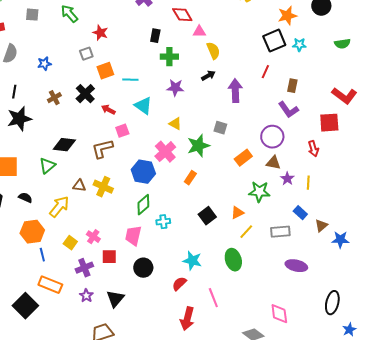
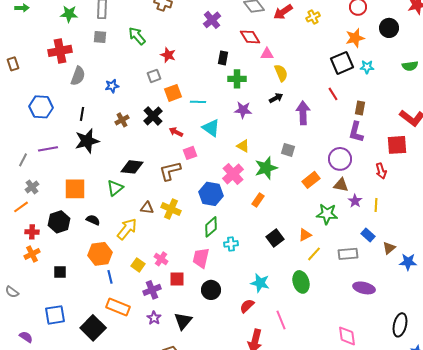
red line: (265, 72) -> (333, 94), turned -56
purple L-shape: (288, 110) -> (356, 132), turned 50

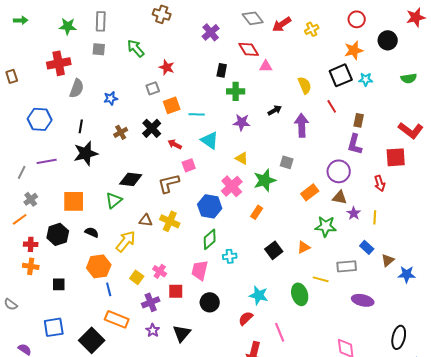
yellow semicircle: (281, 73) -> (305, 85), moved
orange cross: (32, 254) -> (31, 266), turned 35
yellow line: (314, 254) -> (321, 279), moved, turned 63

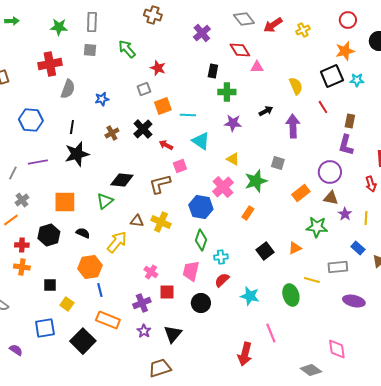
green diamond: (210, 239) -> (201, 240), turned -30
yellow square: (137, 277) -> (67, 304), moved
red semicircle: (246, 318) -> (222, 280), moved

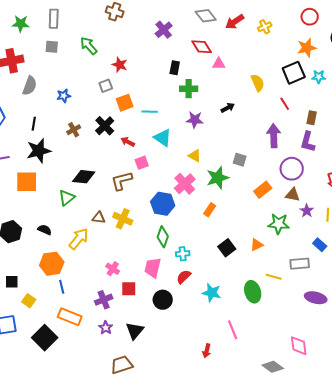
purple arrow: (293, 126) -> (274, 136), moved
orange square: (65, 202) -> (27, 182), moved
red arrow: (245, 354) -> (207, 351), size x0.6

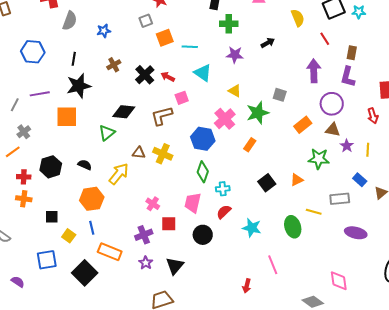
black cross: (105, 126) -> (145, 75), moved
blue line: (62, 287) -> (92, 228), moved

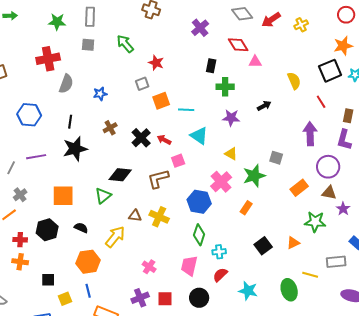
orange square: (67, 117) -> (63, 196), moved
red square: (169, 224) -> (165, 299), moved
yellow square: (69, 236) -> (65, 299), turned 32

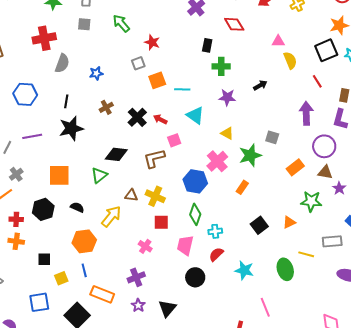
pink triangle: (255, 62) -> (278, 41), moved
red square: (165, 299) -> (161, 222), moved

